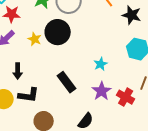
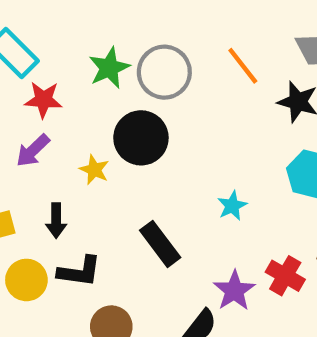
yellow star: (35, 39) -> (94, 170), moved
purple star: (102, 91) -> (234, 291), moved

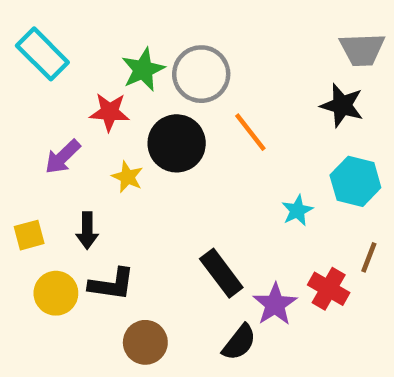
orange line: (243, 66) -> (250, 132), moved
red star: (43, 100) -> (110, 112), moved
cyan star: (232, 206) -> (297, 210), moved
black rectangle: (160, 244) -> (221, 273), moved

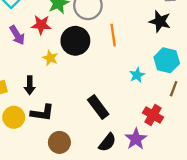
orange line: (250, 132) -> (113, 35), turned 30
purple arrow: (63, 157) -> (17, 35), moved, turned -78
brown line: (369, 257) -> (174, 89), moved
purple star: (275, 304) -> (136, 139), moved

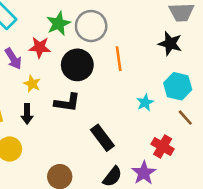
yellow star: (50, 58) -> (32, 84), moved
brown line: (174, 89) -> (185, 118), turned -63
black L-shape: (42, 113) -> (67, 103), moved

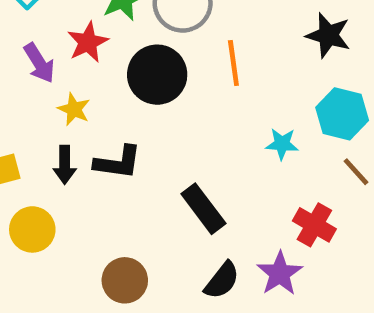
red star: (40, 47) -> (88, 42), turned -30
black L-shape: (67, 103) -> (118, 162), moved
cyan star: (145, 103) -> (282, 144), turned 30

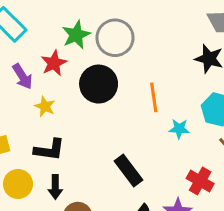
orange line: (233, 63) -> (154, 97), moved
black L-shape: (118, 162) -> (49, 150), moved
black arrow: (65, 165) -> (55, 187), moved

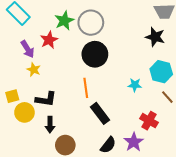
black circle: (99, 84) -> (95, 54), moved
orange line: (154, 97) -> (86, 88), moved
yellow star: (45, 106) -> (34, 70), moved
yellow circle: (18, 184) -> (24, 112), moved

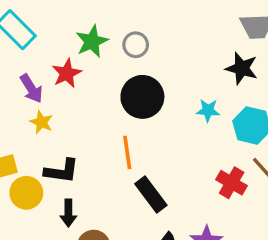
gray circle: (91, 23) -> (136, 45), size x0.6
cyan star: (135, 85) -> (208, 110), moved
red cross: (149, 121) -> (232, 183), moved

